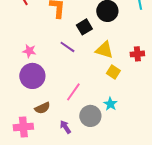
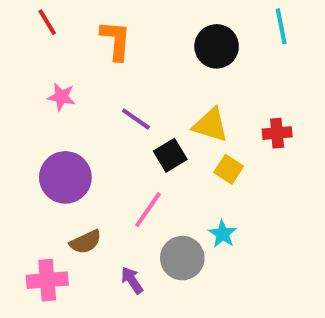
black square: (84, 27) -> (170, 155), moved
pink star: (29, 51) -> (61, 97), moved

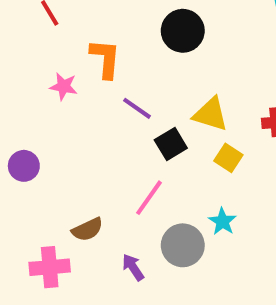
orange L-shape: (116, 40) -> (105, 59), moved
black circle: (217, 46) -> (183, 31), moved
purple circle: (65, 177) -> (24, 166), moved, size x0.6

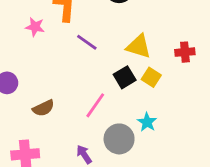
black square: (171, 144) -> (125, 77), moved
brown semicircle: (87, 229) -> (43, 108), moved

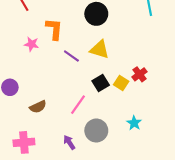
yellow triangle: (139, 46) -> (100, 49), moved
red cross: (185, 52) -> (140, 74), moved, turned -32
cyan star: (147, 122) -> (134, 123), moved

